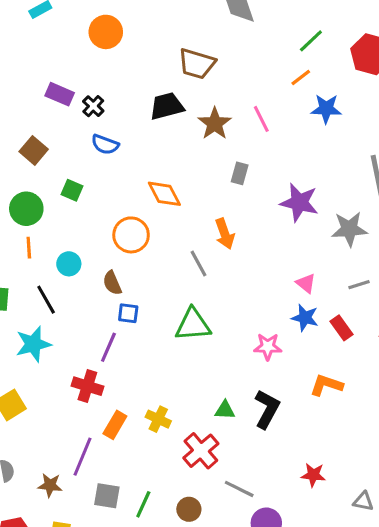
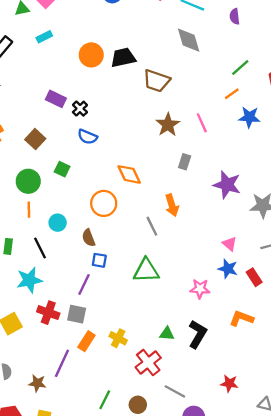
black trapezoid: (167, 106) -> (123, 58), moved
red cross: (87, 386) -> (48, 313), moved
gray square: (107, 496) -> (77, 314), moved

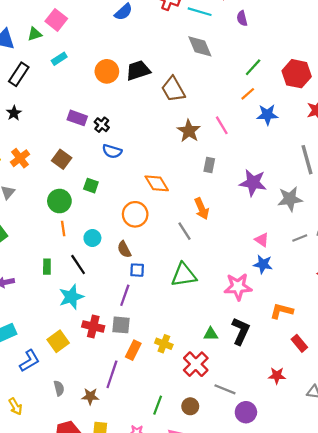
brown trapezoid: (157, 81) -> (173, 89), turned 48
red rectangle: (254, 277) -> (299, 343), moved
pink star: (200, 289) -> (238, 287), size x1.4

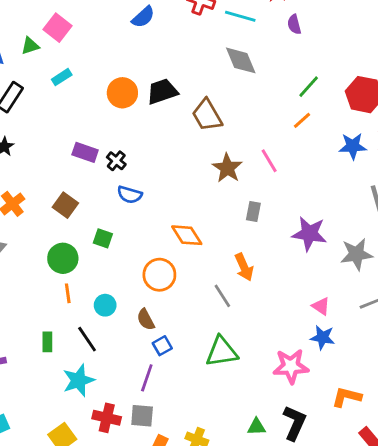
blue star: (267, 115) -> (353, 146), moved
blue square: (137, 270) -> (162, 346), turned -32

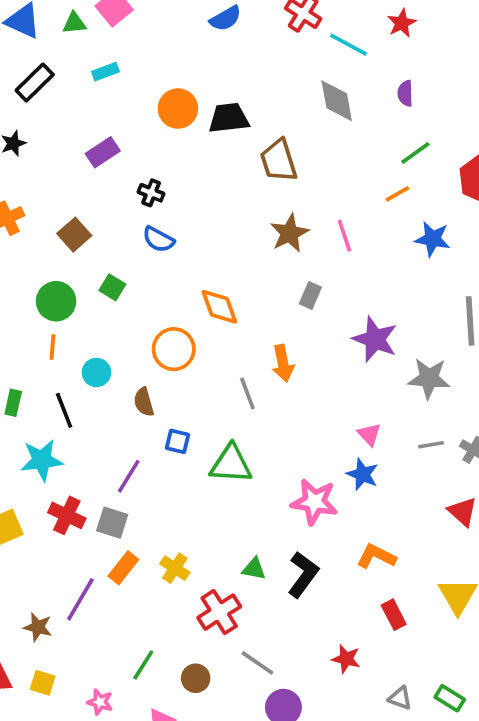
purple semicircle: (294, 24) -> (405, 93), moved
blue star: (353, 146) -> (433, 239), moved
purple rectangle: (85, 152) -> (103, 152), moved, turned -65
black cross: (116, 161) -> (151, 193), turned -30
blue square: (162, 346) -> (177, 441), moved, turned 30

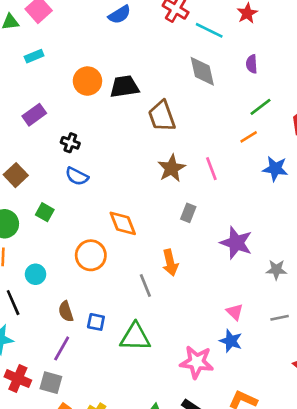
gray star: (429, 378) -> (276, 270), size x0.7
brown semicircle: (144, 402) -> (66, 311), moved

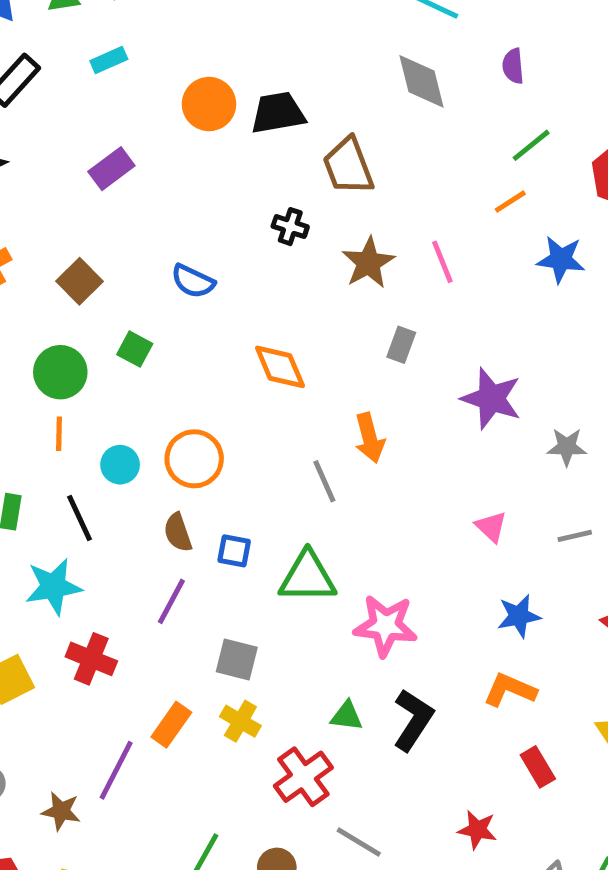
black cross: (70, 143) -> (290, 227), moved
orange circle: (91, 255) -> (194, 459), moved
blue star: (231, 341) -> (519, 616), moved, turned -30
pink star: (197, 362) -> (385, 626), moved
gray square: (51, 383) -> (237, 659), moved

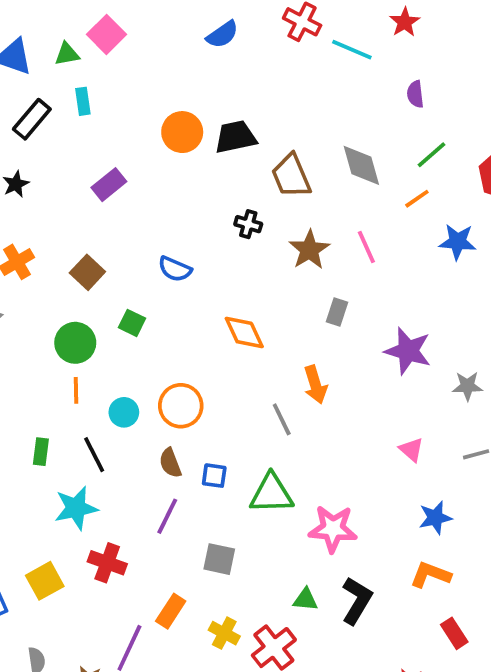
cyan rectangle: (109, 60) -> (83, 101), moved, turned -72
gray diamond: (422, 81) -> (361, 165), moved
yellow cross: (240, 721) -> (224, 633), moved

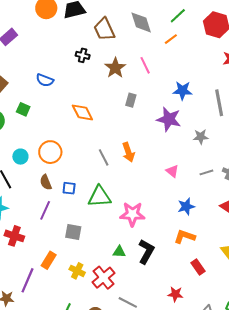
blue star: (458, 242) -> (182, 91), moved
orange arrow: (315, 385) -> (128, 152), moved

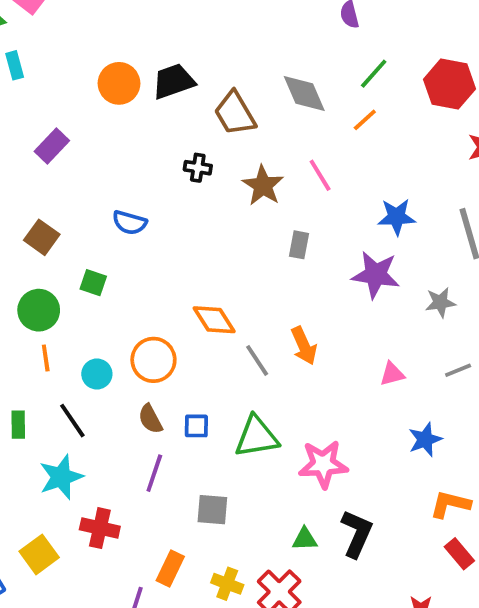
orange diamond: (82, 112) -> (214, 320), moved
pink triangle: (172, 171) -> (392, 374), turned -48
orange L-shape: (185, 237) -> (450, 504), moved

